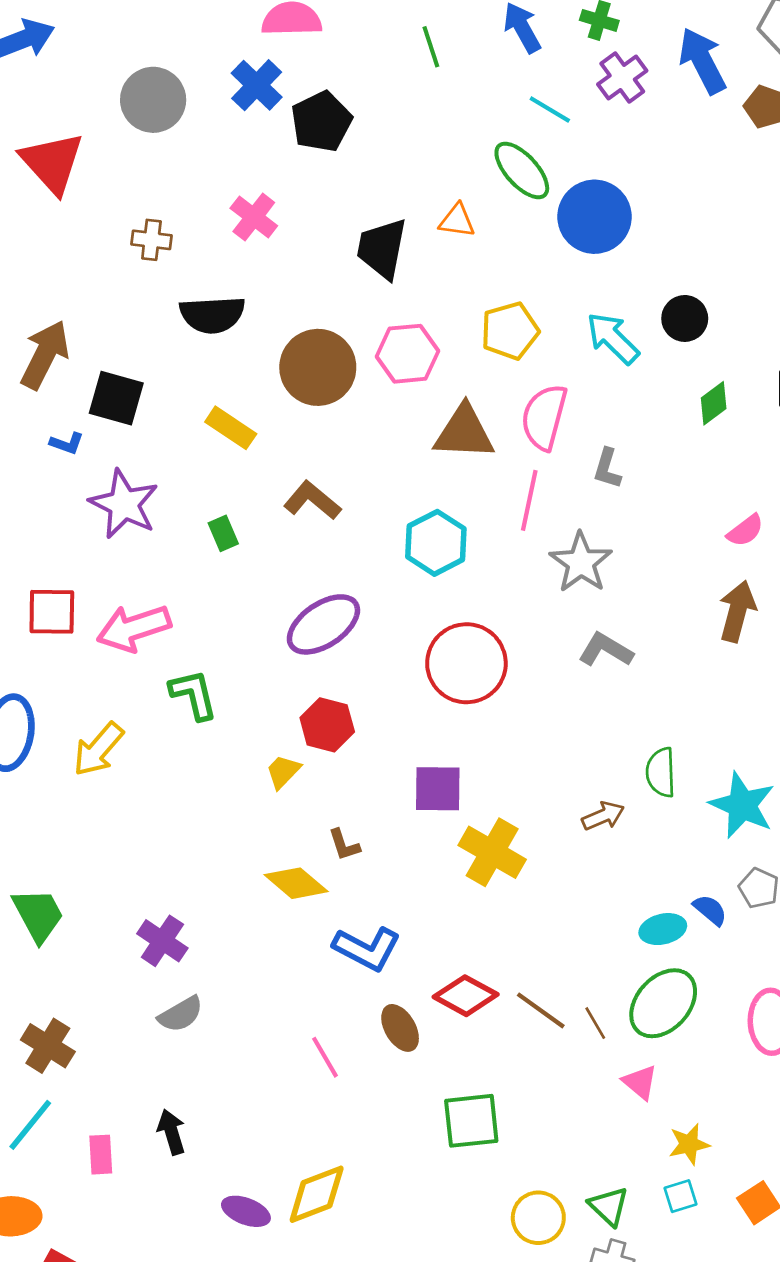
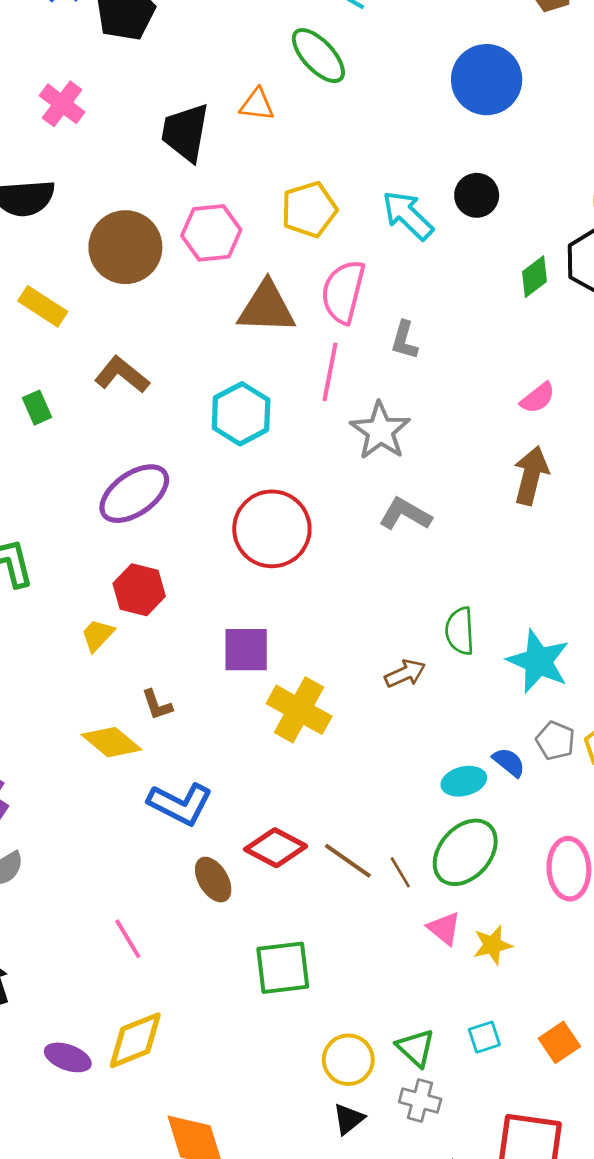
blue circle: (595, 217) -> (487, 80), moved
green diamond: (714, 403) -> (534, 277), moved
pink line: (325, 1057) -> (128, 939), moved
yellow star: (689, 1144) -> (493, 945), moved

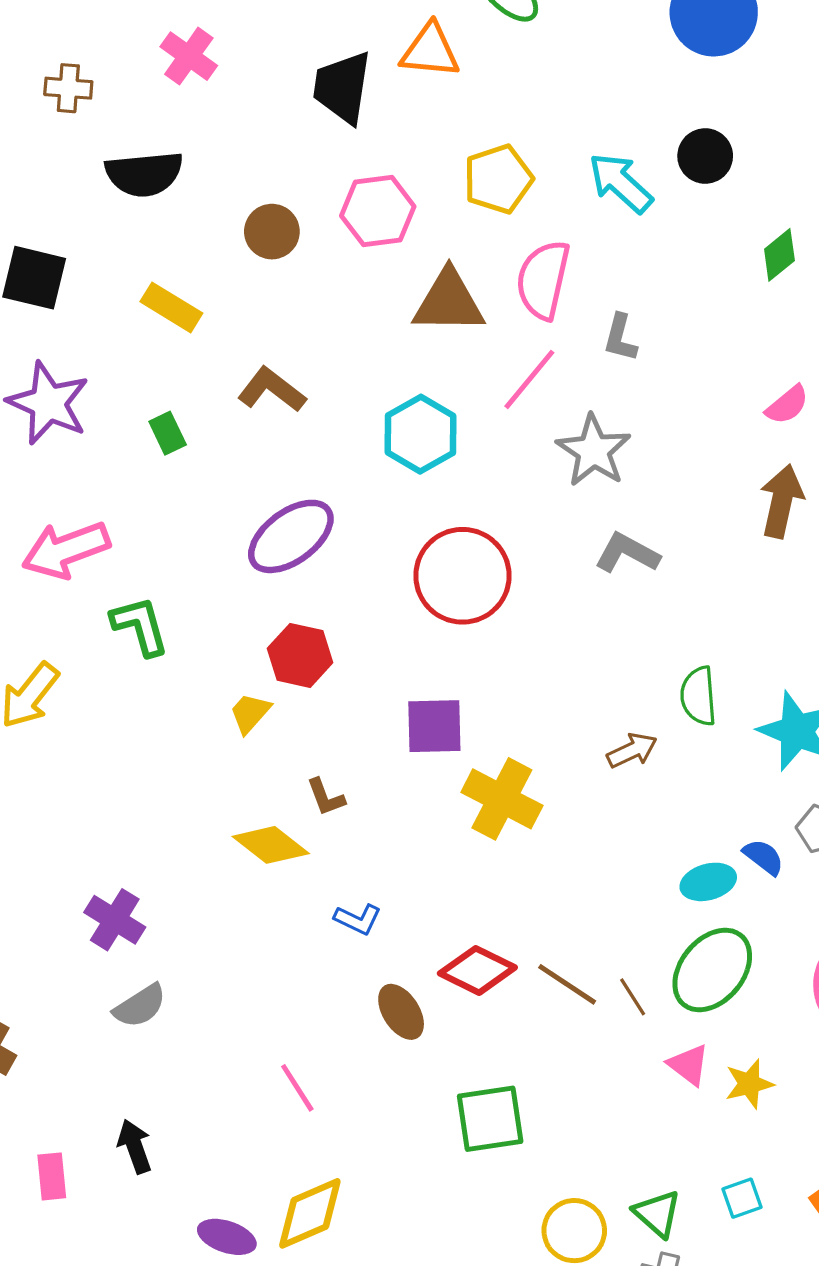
orange triangle: (257, 105) -> (430, 51), size x1.4
brown circle: (125, 247) -> (272, 232), size x0.6
pink line: (330, 372) -> (529, 379), turned 30
blue L-shape: (180, 804) -> (358, 919), size x0.6

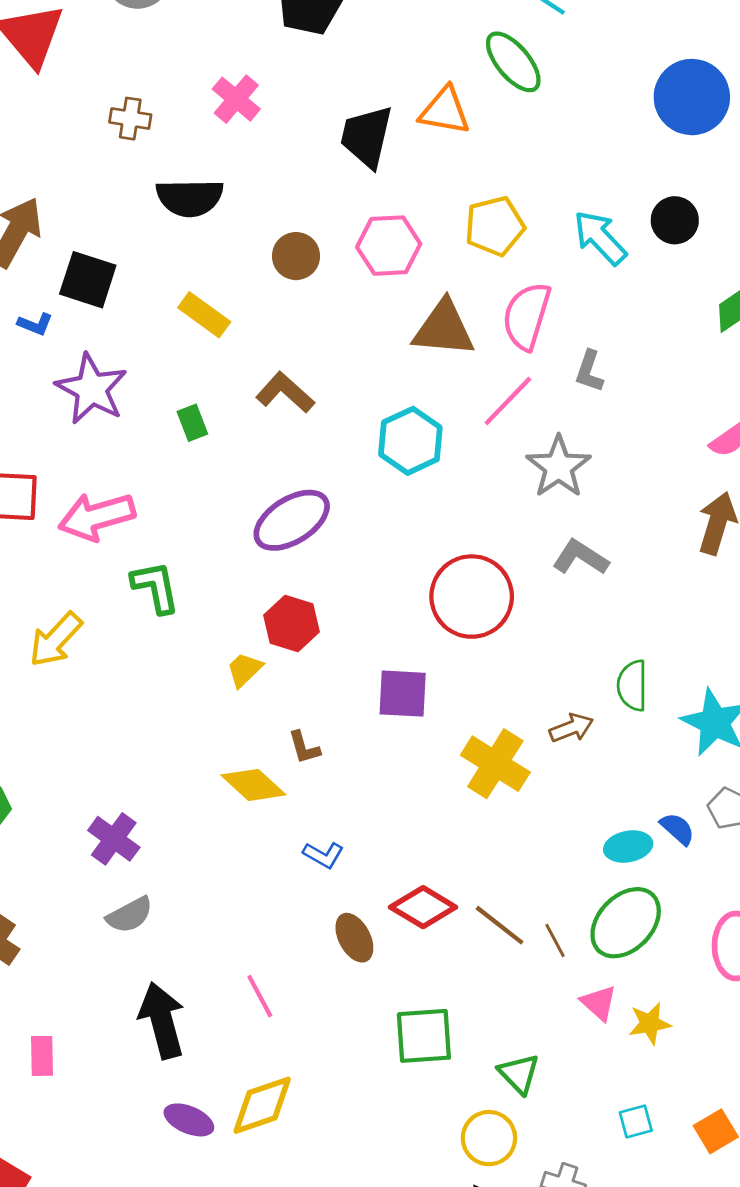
red circle: (462, 576) -> (472, 597), moved
yellow cross: (502, 799) -> (495, 764), moved
black arrow: (135, 1146) -> (162, 1020), moved, size x1.6
green triangle: (657, 1214) -> (519, 1074), moved

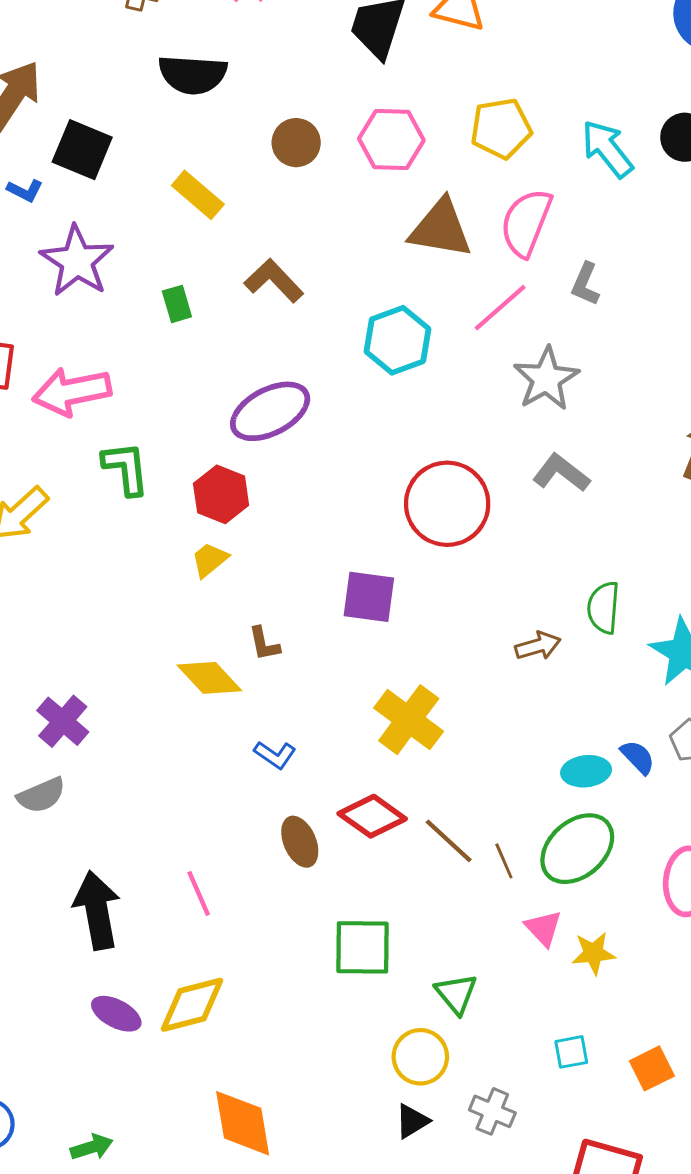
red hexagon: (292, 624) -> (221, 494), moved
yellow cross: (495, 764) -> (409, 720), moved
gray semicircle: (130, 915) -> (41, 795), moved

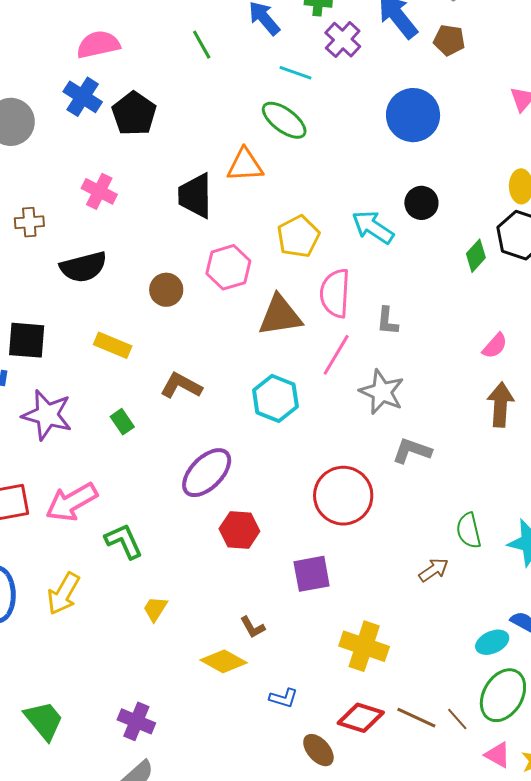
red hexagon: (221, 494) -> (239, 530), moved
yellow trapezoid: (210, 560) -> (155, 609), moved

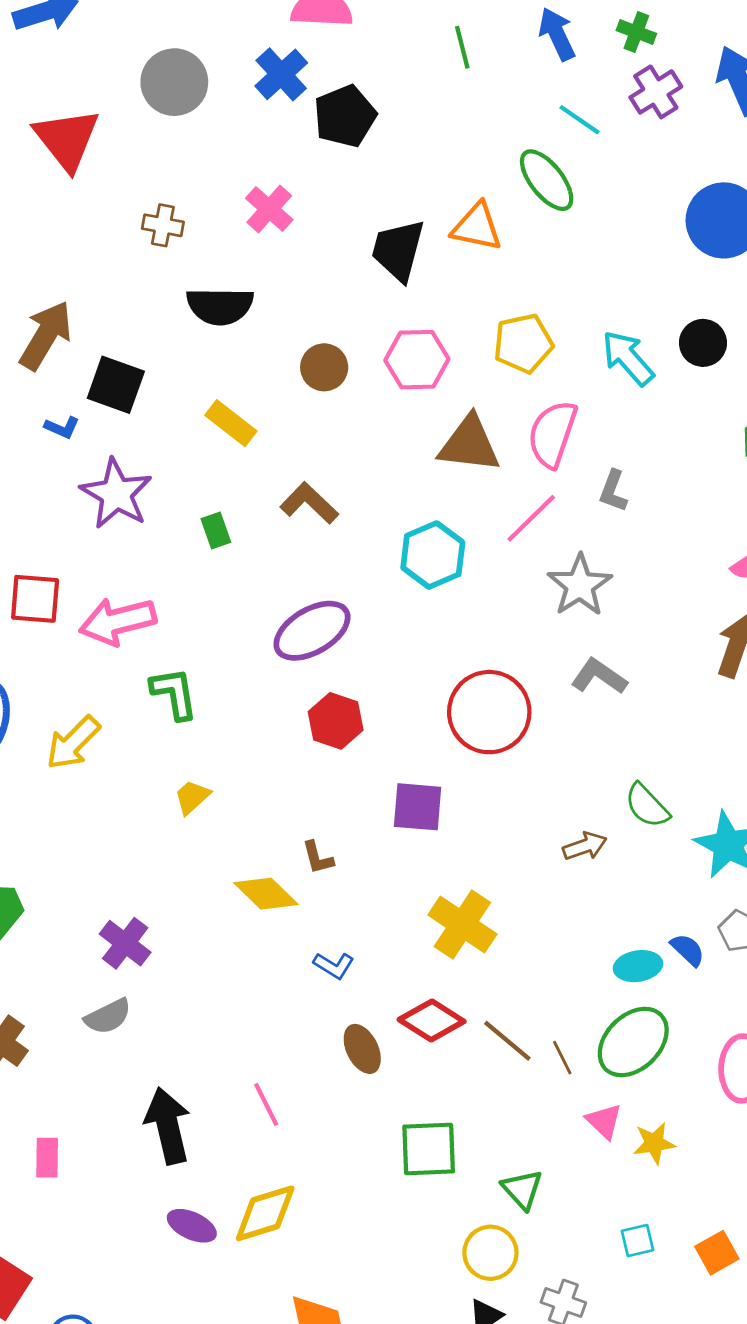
green semicircle: (469, 531) -> (647, 806), turned -45

